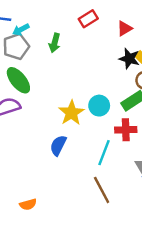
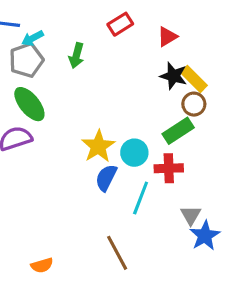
cyan circle: (99, 106) -> (134, 153), moved
blue semicircle: (58, 145) -> (106, 178), moved
brown line: (102, 190) -> (117, 253), moved

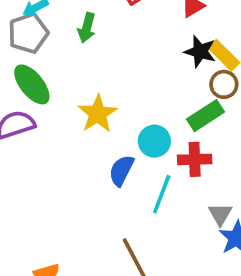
yellow star: (98, 146) -> (98, 114), moved

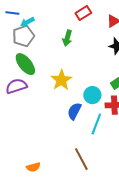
green arrow: (87, 28) -> (67, 38), moved

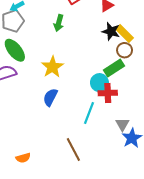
cyan circle: (92, 95) -> (99, 83), moved
blue semicircle: (74, 111) -> (50, 97), moved

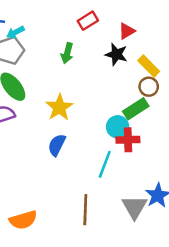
black star: (111, 31) -> (116, 54), moved
gray triangle: (122, 124) -> (134, 207), moved, size x1.5
brown line: (73, 149) -> (85, 210), turned 30
orange semicircle: (23, 158) -> (23, 220), size x1.5

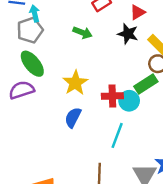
cyan arrow: (15, 32) -> (35, 13), turned 105
green arrow: (67, 53) -> (82, 33), turned -84
red cross: (128, 140) -> (112, 96), moved

